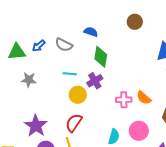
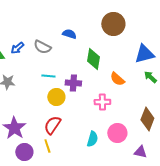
brown circle: (135, 22) -> (113, 24), size x1.5
green diamond: (101, 57) -> (93, 59), moved
purple cross: (95, 81) -> (73, 83), turned 35
orange semicircle: (144, 98) -> (117, 79), moved

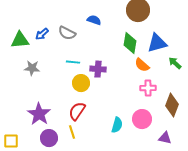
blue triangle: (144, 54) -> (157, 43), moved
green diamond: (93, 59) -> (130, 43), moved
pink cross: (102, 102) -> (148, 88), moved

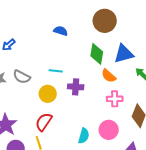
gray semicircle: (67, 33) -> (22, 77), moved
cyan line: (73, 62) -> (56, 71), moved
purple cross: (98, 69) -> (76, 87), moved

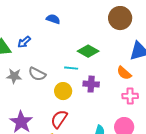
blue semicircle: (61, 31) -> (53, 19), moved
green diamond: (97, 54) -> (88, 51), moved, turned -70

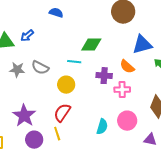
green diamond: (88, 51) -> (91, 45), turned -30
purple cross: (91, 84) -> (104, 76), moved
pink cross: (130, 96) -> (122, 90), moved

